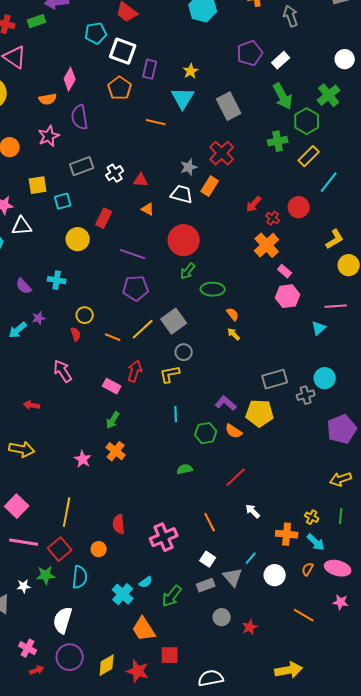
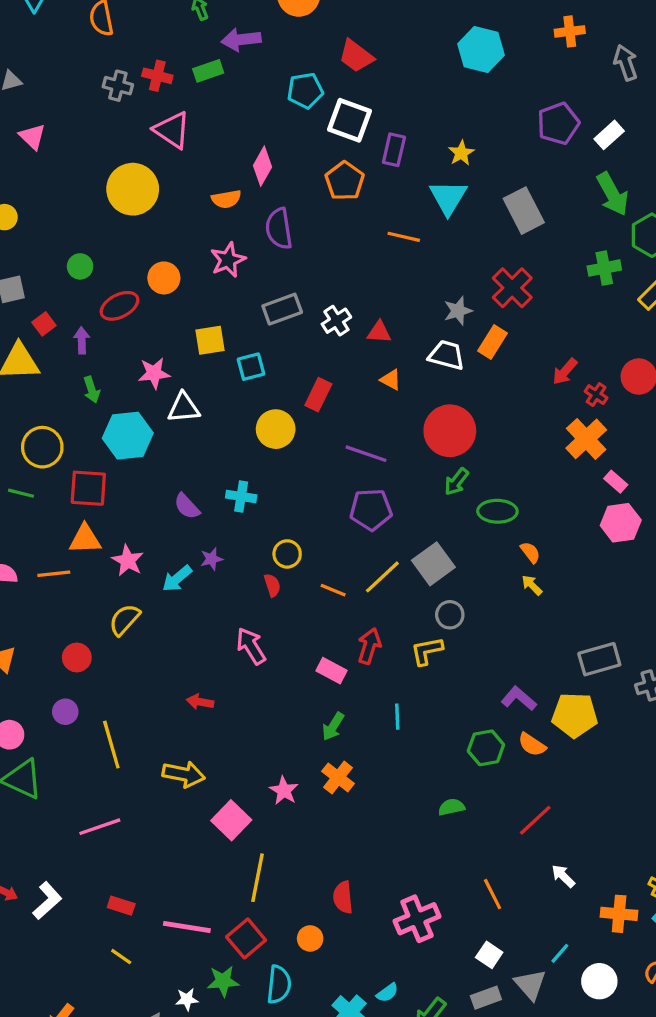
cyan line: (176, 414) -> (397, 717), moved
pink square: (17, 506) -> (231, 820), moved

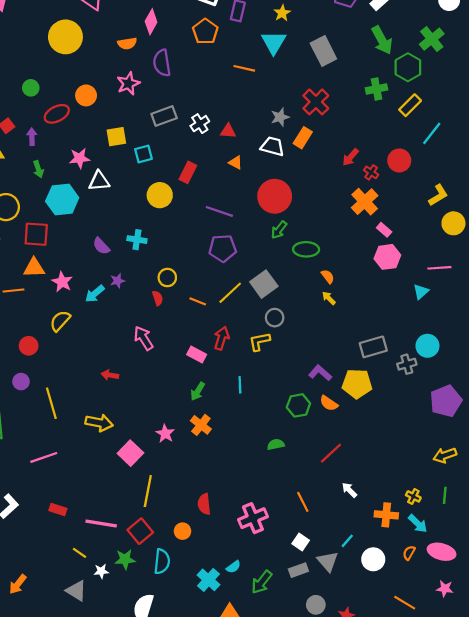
yellow line: (121, 957) -> (80, 553), moved

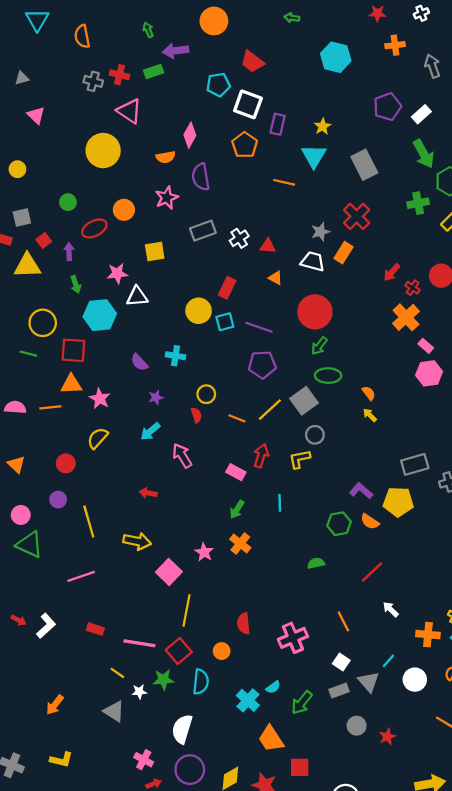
cyan square: (143, 154) -> (225, 322), moved
green ellipse: (306, 249) -> (328, 376), moved
cyan arrow: (95, 294) -> (150, 432), moved

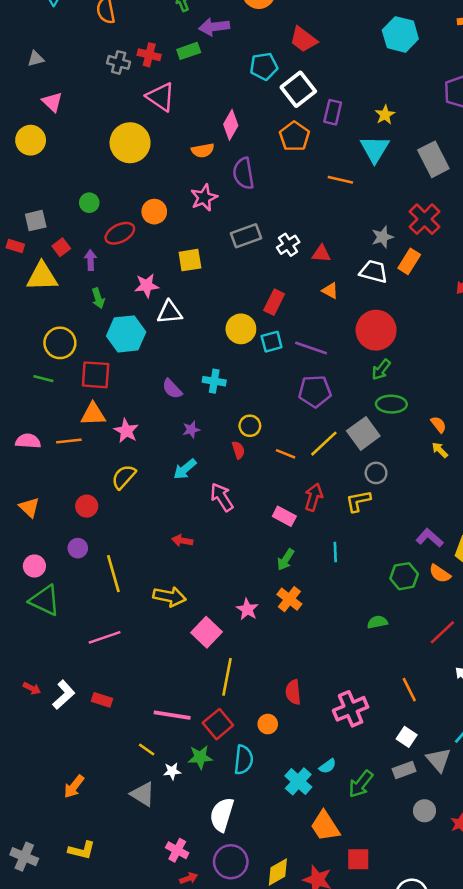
white square: (248, 104) -> (298, 89), turned 32
yellow circle: (17, 169) -> (31, 140), moved, size x1.5
red rectangle: (95, 629) -> (102, 700), moved

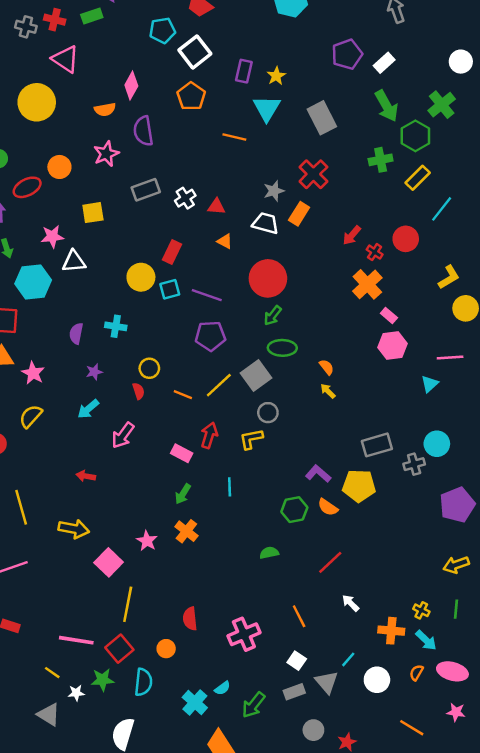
purple rectangle: (333, 112) -> (244, 71), moved
purple semicircle: (172, 389) -> (76, 334), turned 54
pink arrow: (222, 497) -> (123, 435), turned -112

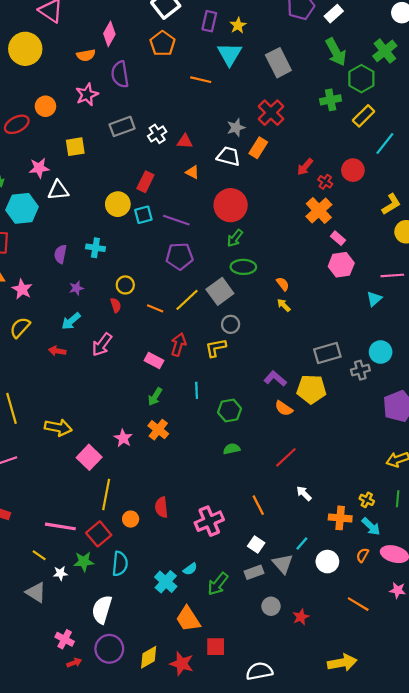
red arrow: (86, 476) -> (57, 351), moved
green hexagon: (294, 510) -> (230, 410), moved
orange circle: (166, 649) -> (131, 519), moved

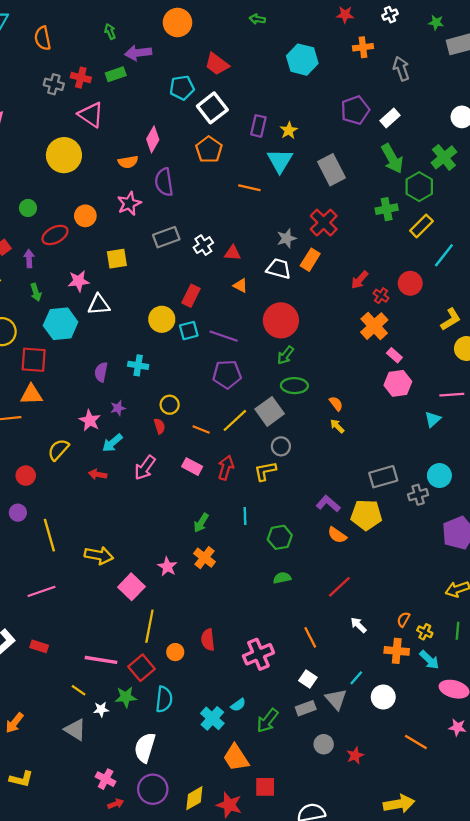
pink star: (22, 289) -> (90, 420), moved
pink rectangle: (154, 360) -> (192, 467), moved
orange semicircle: (362, 555) -> (403, 619), moved

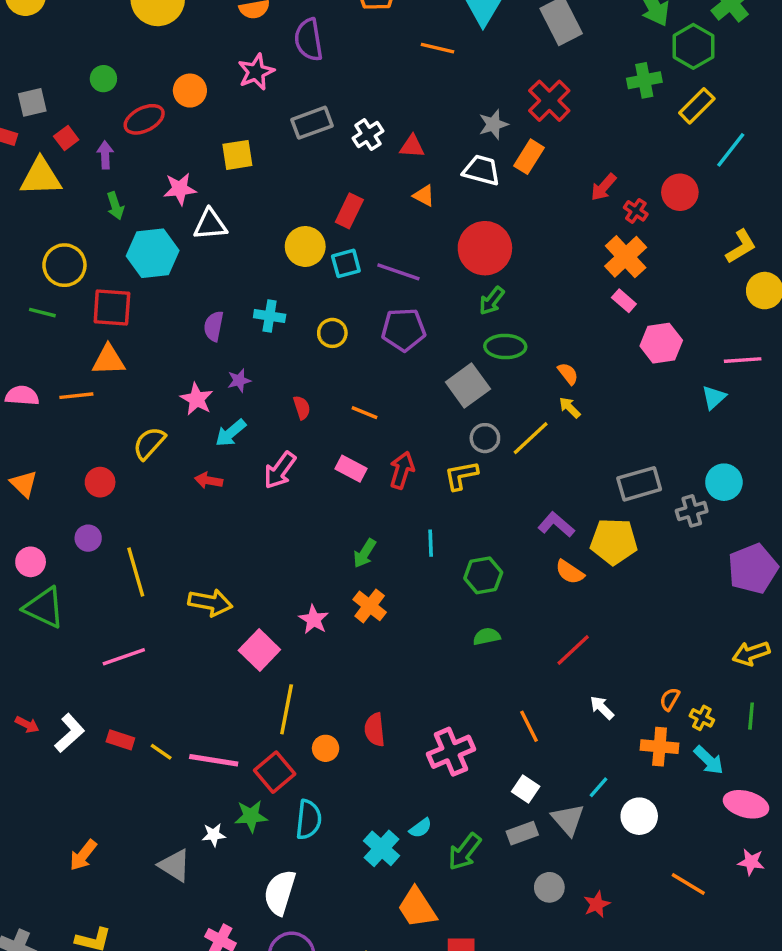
pink rectangle: (394, 355) -> (624, 301), moved
yellow circle: (170, 405) -> (332, 333), moved
yellow line: (235, 420) -> (531, 438), moved
yellow line: (79, 690) -> (161, 752), moved

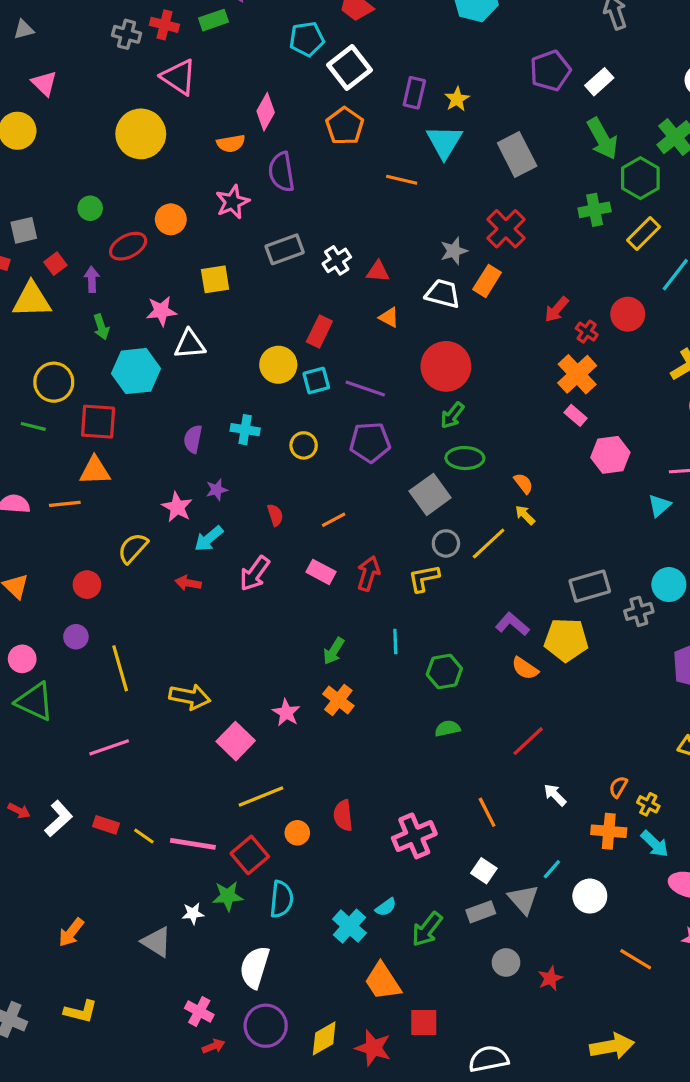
orange line: (365, 413) -> (334, 520), turned -50
yellow line: (287, 709) -> (261, 796), turned 57

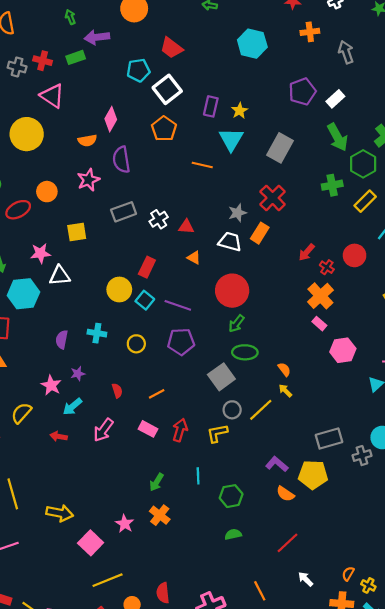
gray rectangle: (517, 154) -> (280, 148), turned 56
cyan square: (316, 381) -> (145, 300), turned -36

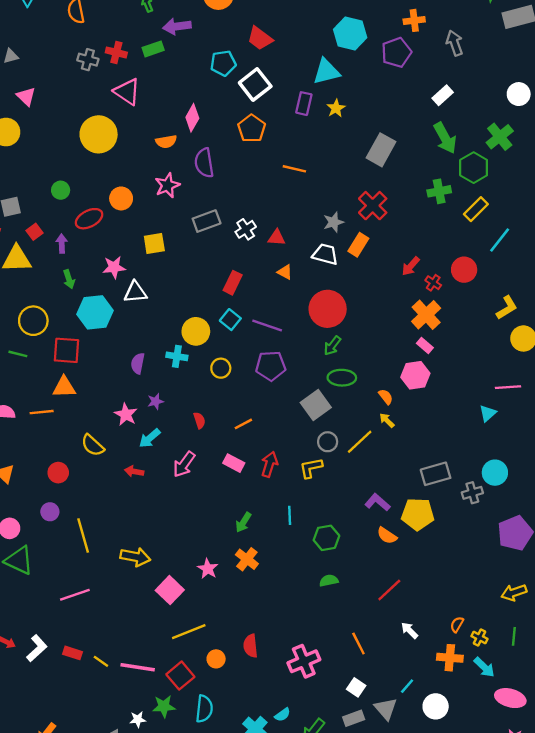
purple pentagon: (302, 92) -> (396, 52), moved
cyan triangle: (231, 139) -> (326, 71), moved, turned 45
yellow circle: (119, 290) -> (196, 331), moved
pink hexagon: (343, 350) -> (415, 375), moved
yellow semicircle: (21, 413) -> (93, 445), turned -90

